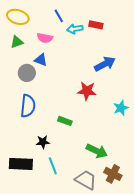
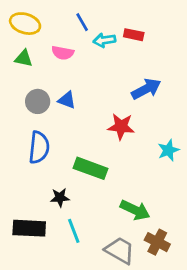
green triangle: (17, 42) -> (24, 58), turned 32
blue triangle: (41, 60) -> (67, 100), moved
green rectangle: (65, 121) -> (90, 168), size x1.6

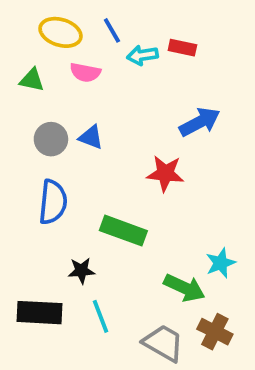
yellow ellipse: (25, 24) -> (60, 32), moved
cyan star: (168, 150) -> (221, 263), moved

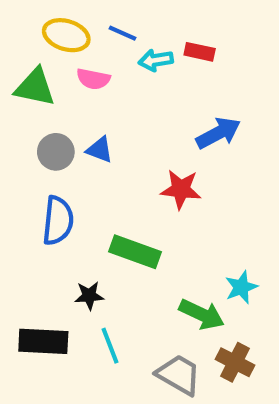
blue line: (112, 30) -> (123, 33), turned -36
green triangle: (32, 80) -> (35, 87), size x1.5

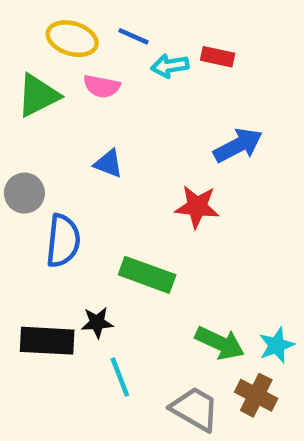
green triangle: (35, 87) -> (38, 95), turned -39
gray circle: (56, 152) -> (24, 193), moved
cyan star: (241, 287) -> (277, 345), moved
black rectangle: (43, 341) -> (47, 341), moved

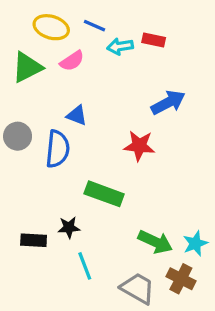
pink semicircle: (102, 86) -> (72, 61), turned -45
blue semicircle: (63, 241) -> (58, 149), moved
black rectangle: (47, 341) -> (34, 240), size x0.7

